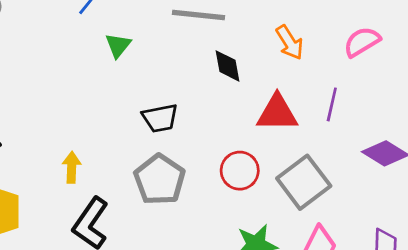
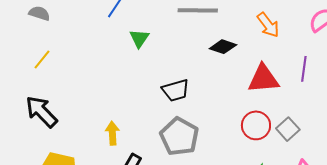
black diamond: (228, 66) -> (223, 47), turned -56
red circle: (240, 171) -> (256, 125), moved
gray square: (304, 182) -> (288, 129), size x0.6

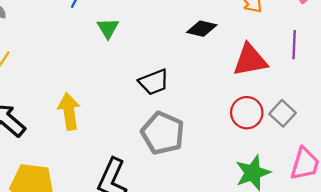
yellow arrow: (112, 133) -> (69, 111), moved, size x1.4

